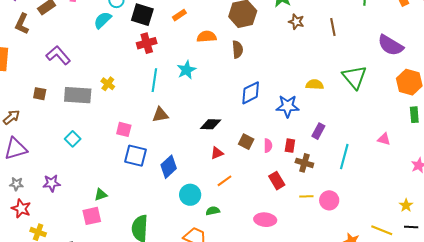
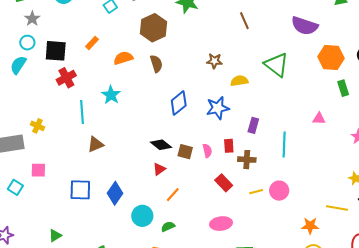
brown star: (296, 22) -> (214, 61), moved
black diamond: (211, 124) -> (161, 145), moved, turned 50
pink square: (124, 129) -> (38, 170), moved

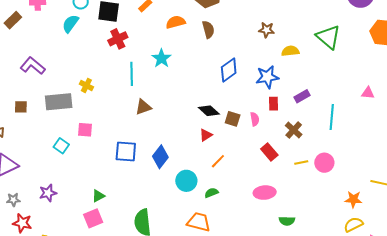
purple rectangle: (253, 125) -> (302, 96), turned 42
red rectangle: (229, 146) -> (273, 104), moved
brown cross: (247, 160) -> (294, 130), turned 36

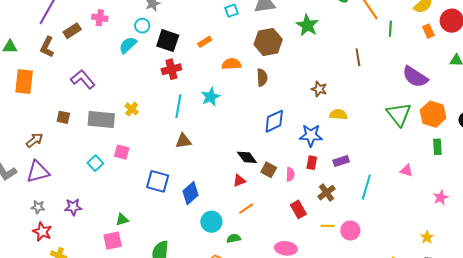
green triangle: (328, 37) -> (399, 114), moved

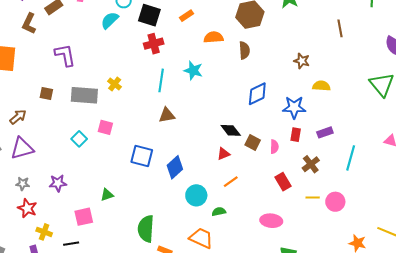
purple L-shape: (83, 79) -> (65, 55), turned 30
cyan star: (211, 97) -> (193, 71), turned -30
pink square: (113, 241) -> (84, 217), moved

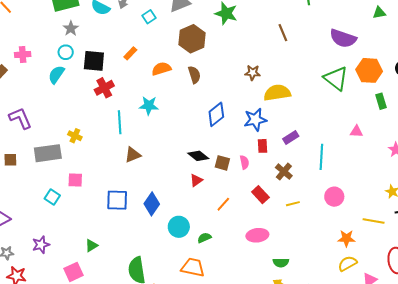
yellow semicircle: (321, 86) -> (277, 93), size x1.5
orange line: (231, 182) -> (223, 204), moved
pink circle: (335, 202) -> (334, 197), moved

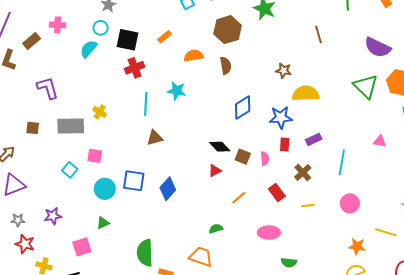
cyan circle: (179, 227) -> (105, 189), moved

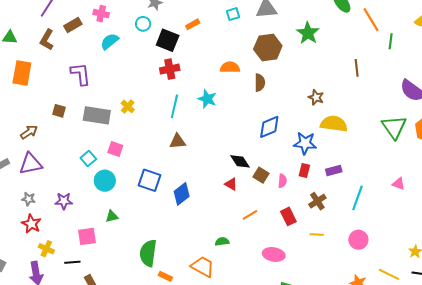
orange rectangle: (165, 37) -> (193, 24), moved
cyan semicircle: (89, 49) -> (110, 41), moved
red triangle: (215, 171) -> (231, 184), turned 48
cyan circle: (105, 189) -> (105, 181), moved

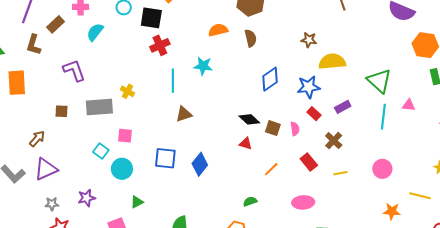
green triangle: (394, 127) -> (379, 81), moved
red rectangle: (304, 170) -> (314, 114), turned -48
cyan line: (358, 198) -> (383, 117), moved

